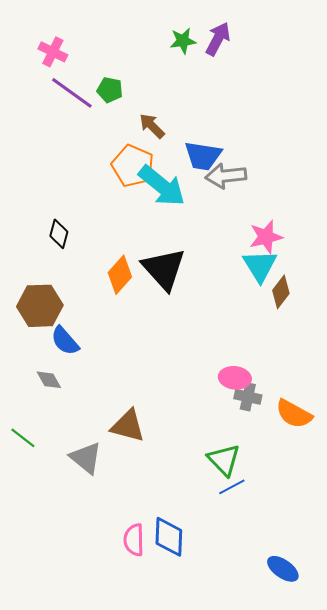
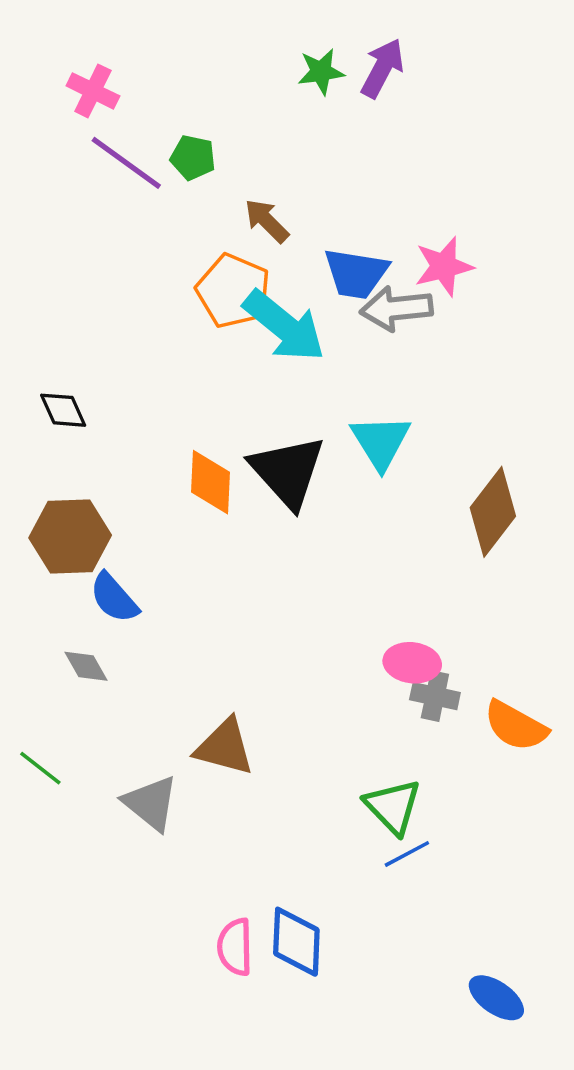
black diamond: (59, 234) -> (63, 410), moved, turned -40
pink star: (266, 237) -> (444, 266), moved
cyan triangle: (260, 266) -> (381, 442), moved
orange diamond: (120, 275) -> (210, 482), turned -39
brown diamond: (281, 292) -> (493, 512), size x1.5

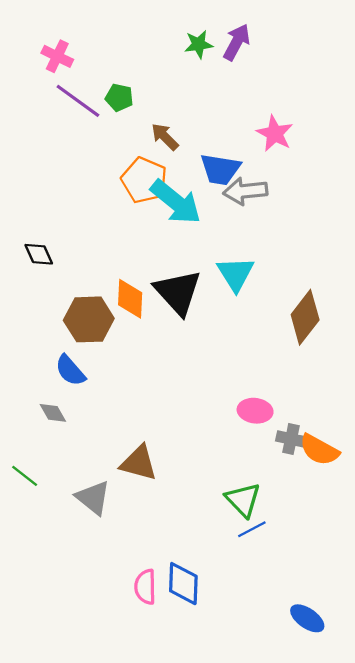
pink star: (444, 266) -> (275, 133), moved, turned -30
brown hexagon: (70, 536) -> (89, 319), moved
gray cross: (435, 696) -> (291, 439), moved

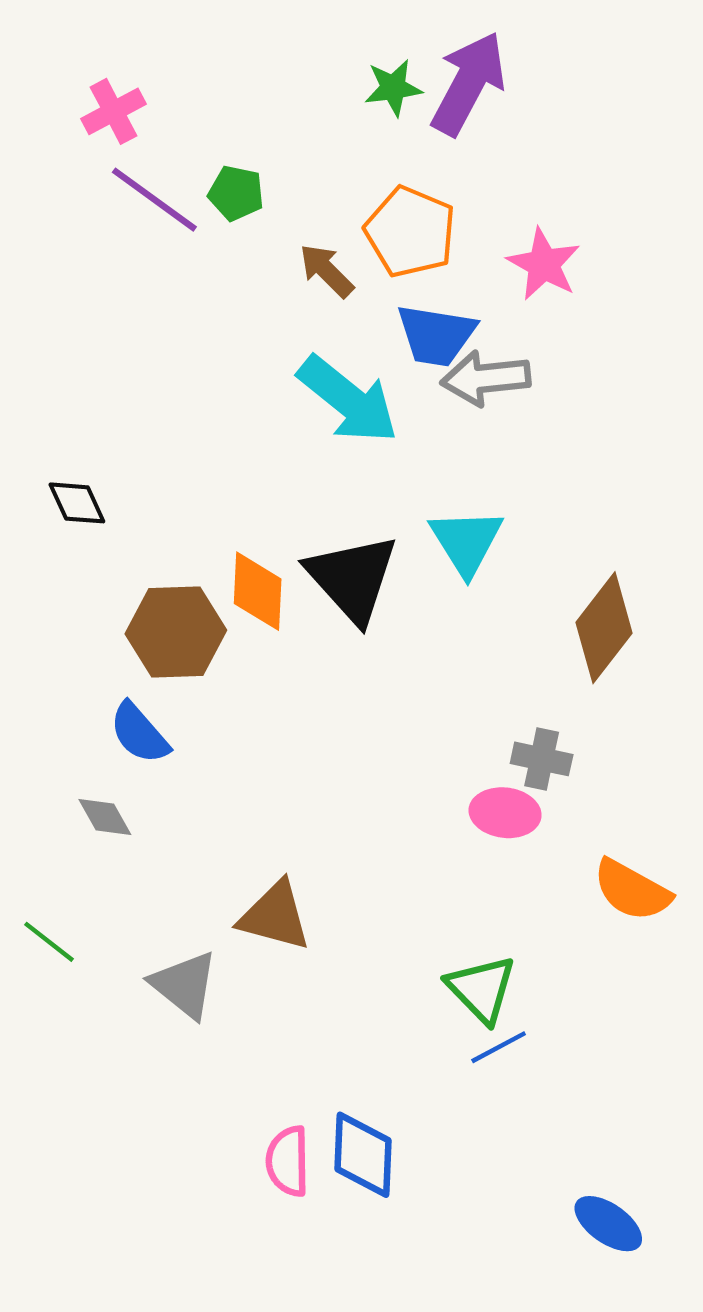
purple arrow: (237, 42) -> (468, 83), size x1.4
pink cross: (57, 56) -> (114, 111), turned 36
orange pentagon: (144, 180) -> (410, 232), moved
gray cross: (291, 439) -> (542, 759), moved

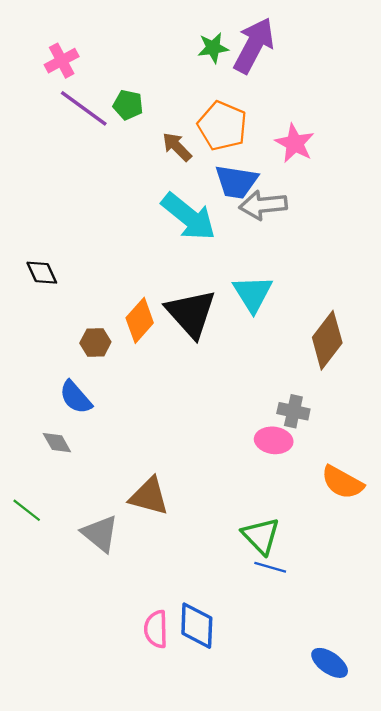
orange diamond: (258, 591) -> (140, 320), turned 39
brown hexagon: (176, 632) -> (95, 343), size x0.6
blue line: (499, 1047) -> (270, 567), turned 44

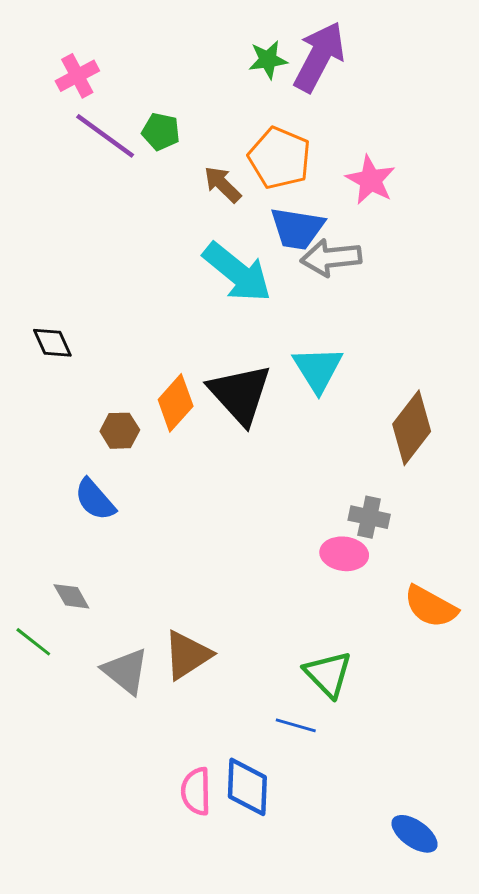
gray diamond: (57, 443) -> (71, 596), moved
brown triangle: (149, 496) -> (187, 655), moved, turned -48
blue line: (270, 567) -> (296, 725), moved

